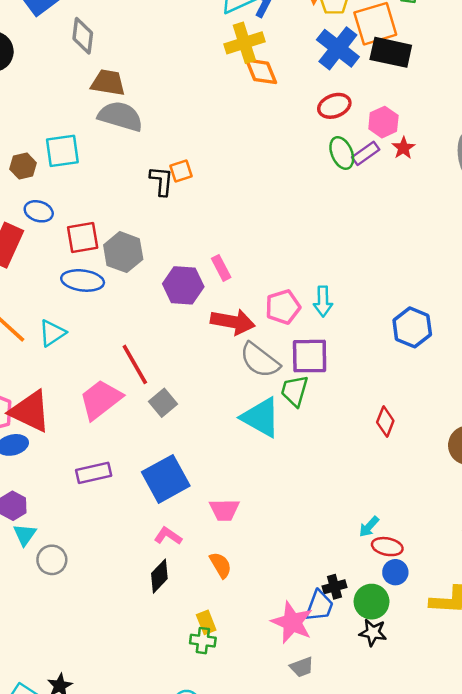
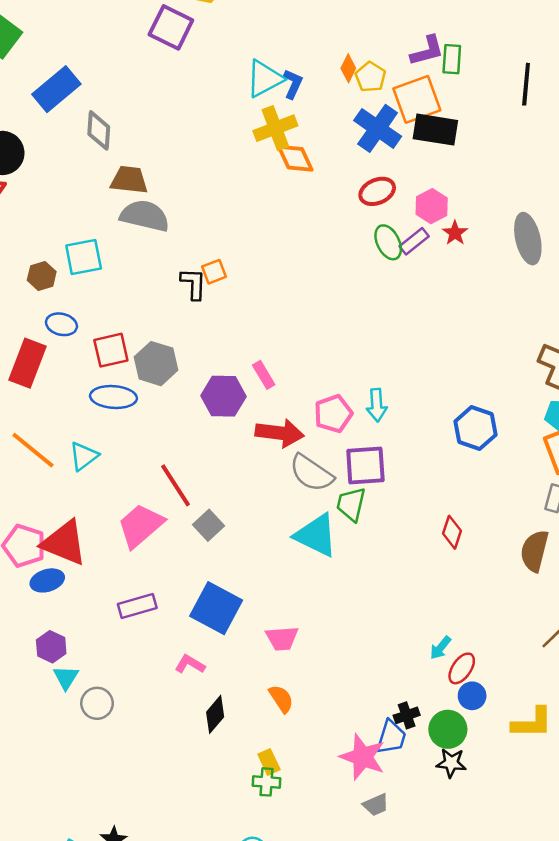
blue square: (166, 479) -> (216, 608), turned -30
pink L-shape: (168, 536) -> (190, 664), moved
red ellipse: (387, 547) -> (462, 668), turned -64

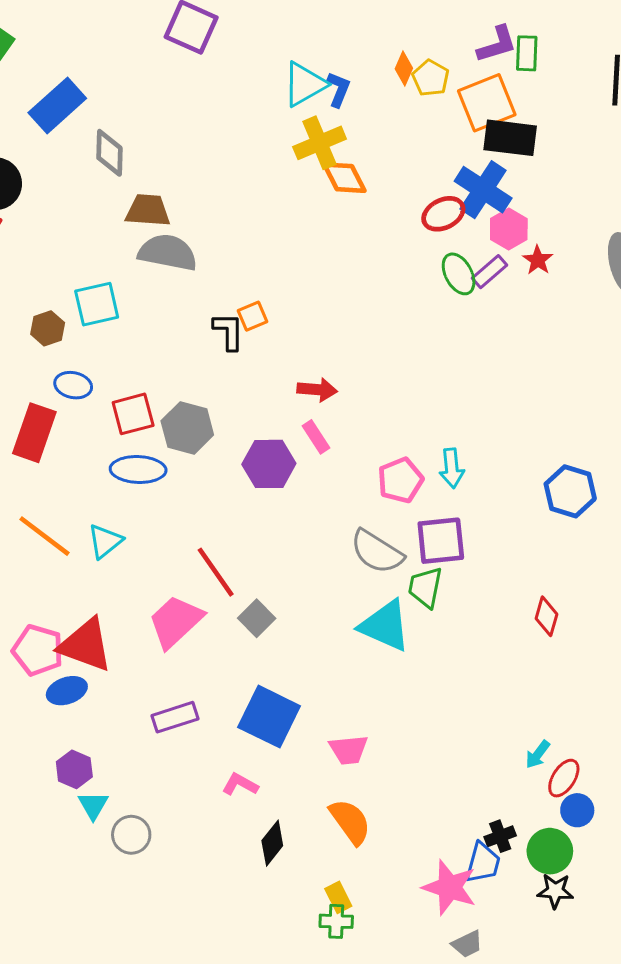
blue cross: (378, 128) -> (483, 190), moved
red arrow: (280, 433) -> (317, 390), moved, size x0.7
orange semicircle: (281, 699) -> (350, 822), size x1.4

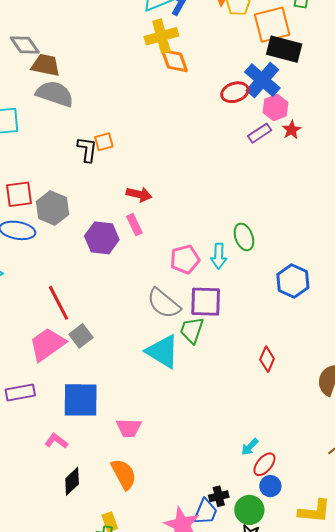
gray diamond: (109, 153) -> (25, 45), moved, turned -44
green ellipse: (459, 274) -> (244, 237), moved
pink trapezoid: (176, 621) -> (47, 344), moved
blue square: (269, 717) -> (81, 400), turned -33

